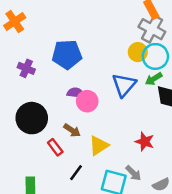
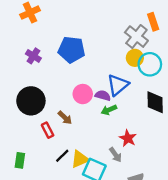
gray cross: (152, 29) -> (136, 37), moved
green arrow: (154, 79) -> (109, 110), moved
purple semicircle: (76, 93) -> (103, 95), moved
yellow triangle: (99, 146) -> (80, 159), moved
gray arrow: (133, 173) -> (115, 155), moved

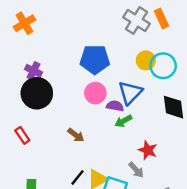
gray cross: (136, 37) -> (137, 20), moved
blue pentagon: (72, 50) -> (95, 59), moved
pink circle: (83, 94) -> (95, 93), moved
black circle: (31, 101) -> (37, 93), moved
red rectangle: (48, 130) -> (22, 135), moved

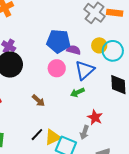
orange rectangle: (162, 18) -> (115, 13), turned -63
purple semicircle: (115, 106) -> (74, 50), moved
gray arrow: (136, 170) -> (84, 132), turned 56

